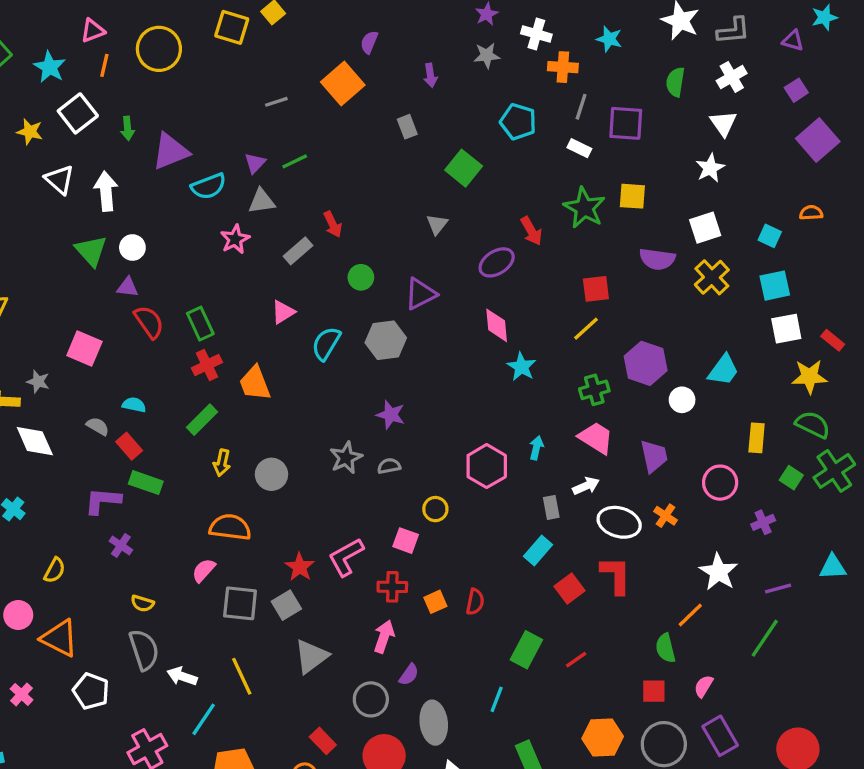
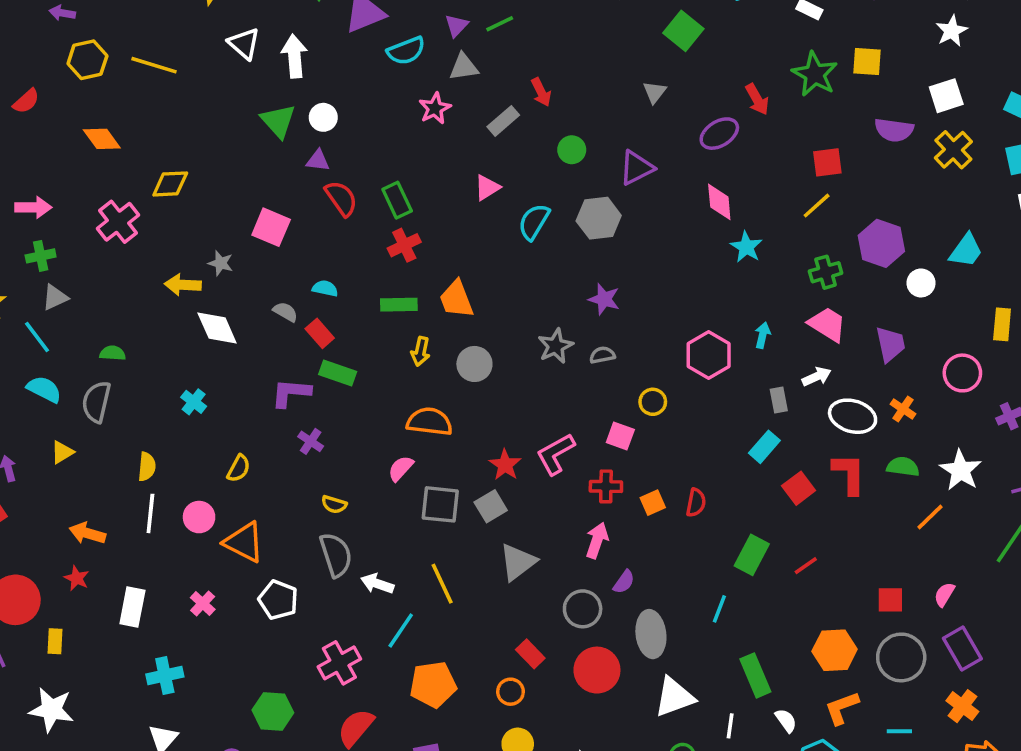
orange trapezoid: (255, 383) -> (456, 299), moved
green rectangle: (202, 420) -> (399, 305), turned 44
green semicircle: (665, 648) -> (903, 467), moved, turned 112

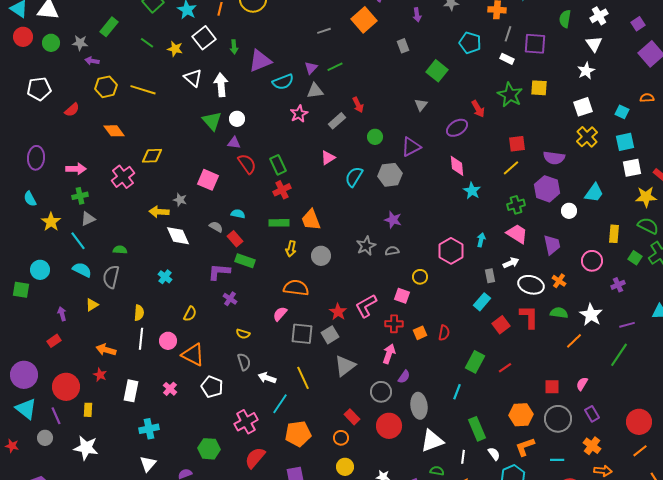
purple semicircle: (894, 130) -> (554, 158), moved
gray semicircle: (336, 555) -> (244, 362), size x0.7
purple rectangle: (962, 648) -> (592, 414), size x0.7

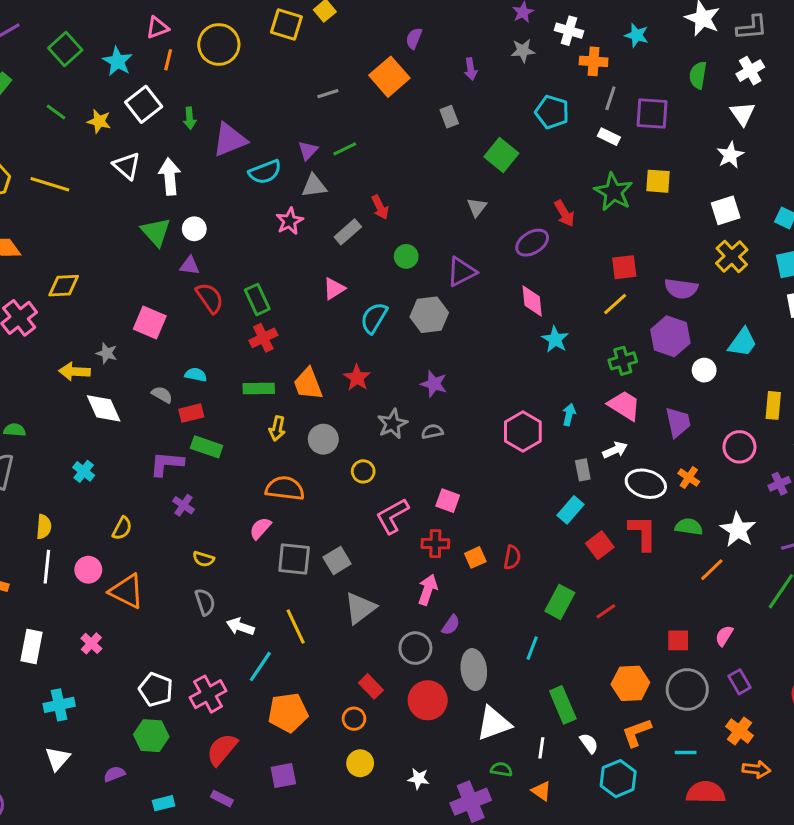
red rectangle: (235, 239) -> (191, 413), turned -63
yellow circle: (420, 277) -> (363, 471), moved
red star: (338, 312) -> (357, 378), moved
white pentagon: (212, 387) -> (156, 690), moved

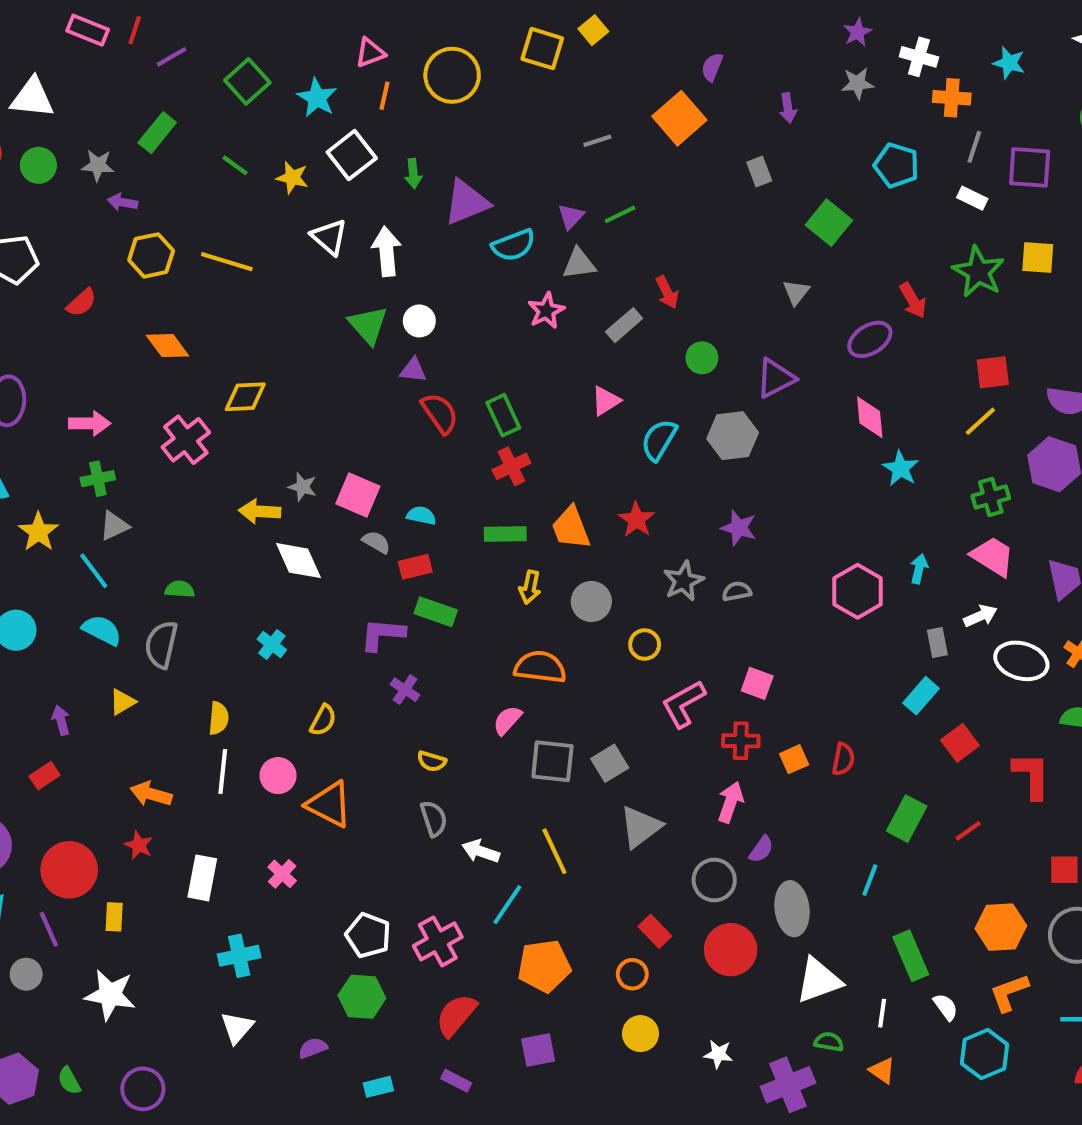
pink square: (150, 322) -> (358, 495), moved
red L-shape: (643, 533) -> (1032, 776), moved

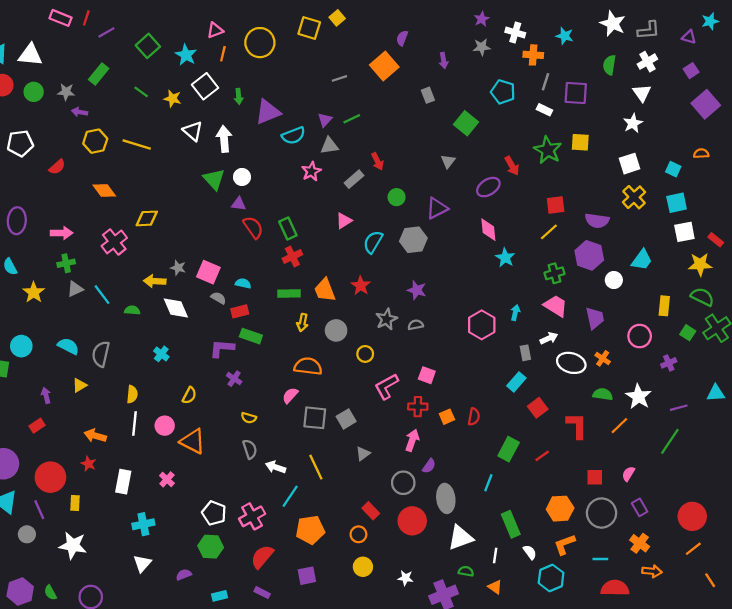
cyan line: (94, 571) -> (102, 295), moved
green semicircle: (180, 589) -> (132, 310), moved
gray triangle: (640, 827) -> (363, 454), size x0.6

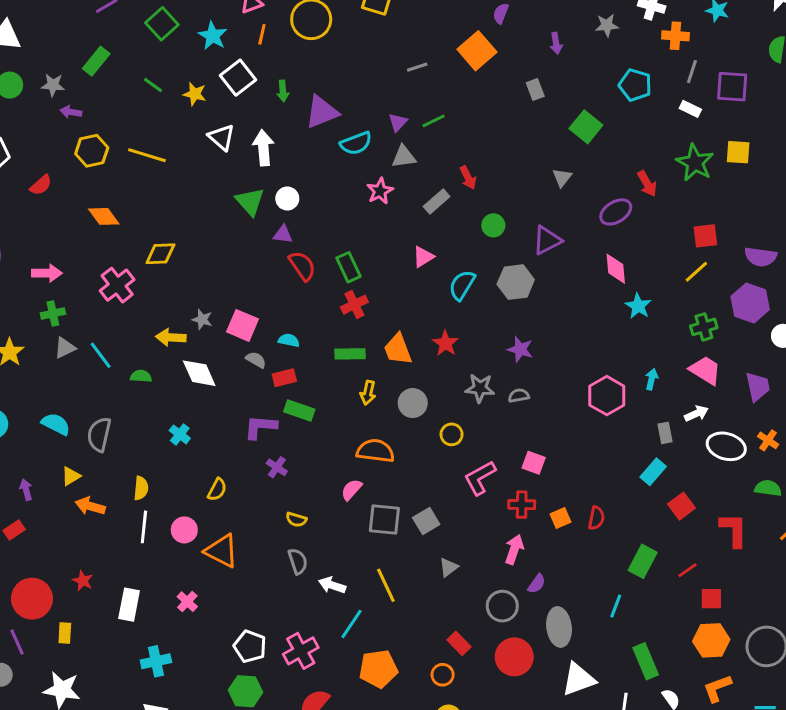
gray star: (386, 319) -> (480, 388), turned 30
orange arrow: (95, 436) -> (90, 506), moved
red square: (595, 477) -> (711, 599), moved

